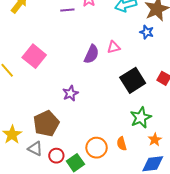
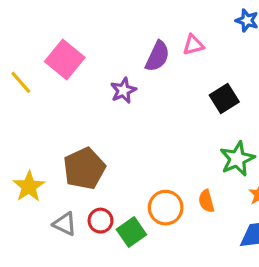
black square: (133, 80) -> (224, 99), size x0.7
purple star: (70, 93) -> (123, 90), moved
gray triangle: (35, 149) -> (65, 224), moved

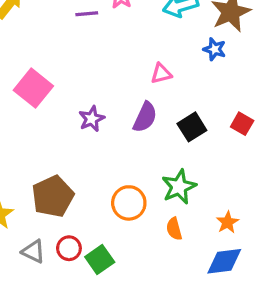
purple semicircle: (157, 56) -> (145, 117), moved
green star: (237, 159) -> (179, 187), moved
orange circle: (166, 208) -> (129, 203), moved

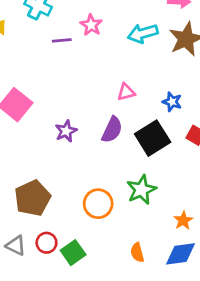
blue star: (215, 49) -> (172, 102), moved
black square: (192, 127) -> (153, 138), size x1.4
orange semicircle: (174, 229) -> (137, 253), moved

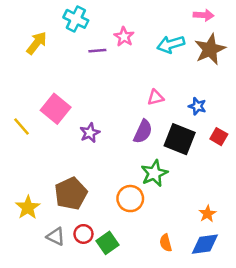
purple star: (66, 131) -> (90, 133), moved
black square: (153, 138) -> (180, 139), turned -36
green star: (141, 190) -> (154, 173), moved

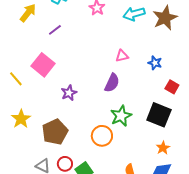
purple line: (97, 51) -> (55, 30), moved, turned -32
purple star: (90, 133) -> (69, 93), moved
black square: (180, 139) -> (159, 115), moved
yellow star: (28, 207) -> (21, 119), moved

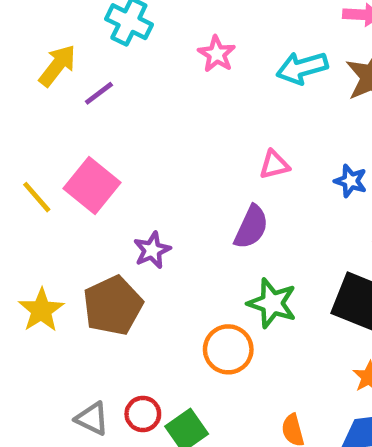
purple line: (55, 30) -> (99, 93), moved
yellow line: (16, 79) -> (37, 197), moved
green star: (121, 116) -> (272, 303), turned -30
brown pentagon: (55, 132) -> (113, 306), moved

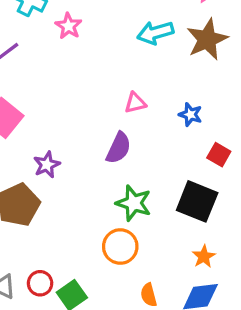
pink star: (217, 54) -> (68, 26), moved
orange circle: (228, 349) -> (120, 247), moved

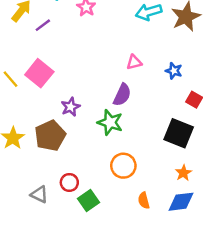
green star: (134, 203) -> (110, 122), moved
red circle: (40, 283) -> (69, 182), moved

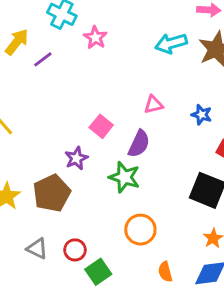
pink square: (39, 73) -> (101, 126), moved, size x0.7
gray triangle: (39, 194) -> (37, 248), moved

